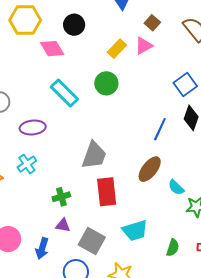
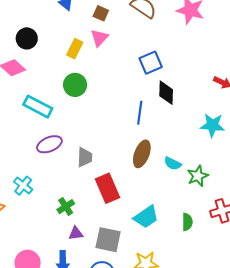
blue square: (185, 85) -> (151, 63), turned 30
purple ellipse: (33, 127) -> (49, 144), moved
gray trapezoid: (94, 155) -> (85, 157), size x0.7

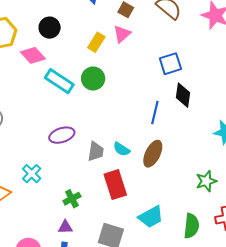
cyan rectangle: (38, 107) -> (59, 81), moved
cyan semicircle: (173, 163) -> (122, 149), moved
green semicircle: (187, 222) -> (191, 226), size x1.4
purple triangle: (76, 233) -> (65, 227), moved

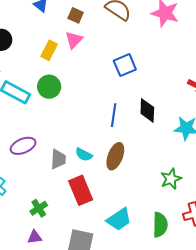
black diamond: (183, 95) -> (147, 110), moved

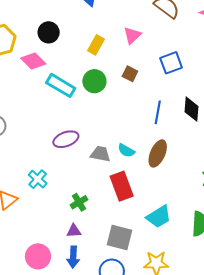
brown square: (76, 15) -> (130, 74), moved
pink triangle: (74, 40) -> (132, 35), moved
gray trapezoid: (58, 159) -> (100, 154), turned -85

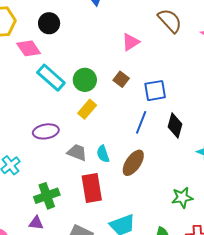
yellow rectangle: (96, 45) -> (87, 109), moved
blue square: (171, 63) -> (155, 91), moved
cyan semicircle: (126, 150) -> (103, 154), turned 30
green cross: (79, 202) -> (47, 196), size x1.4

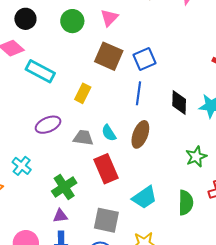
brown square: (121, 79) -> (109, 56), size x1.8
green circle: (85, 80) -> (72, 21), moved
black diamond: (175, 126) -> (179, 102), moved

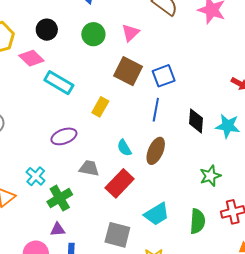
gray trapezoid: (83, 138) -> (89, 168), moved
red rectangle: (106, 169) -> (120, 183), turned 64
green cross: (64, 187) -> (60, 198), moved
purple triangle: (60, 216) -> (58, 229), moved

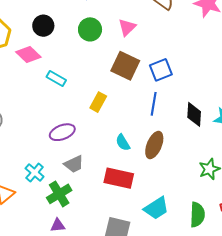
cyan rectangle: (59, 83) -> (56, 79), size x0.7
gray trapezoid: (89, 168) -> (74, 164), moved, turned 145
red rectangle: (120, 183) -> (119, 178), turned 60

